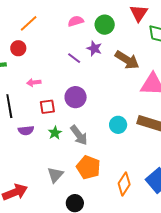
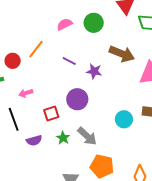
orange line: (29, 23) -> (36, 49), moved
purple star: (94, 48) -> (94, 71), moved
pink arrow: (34, 82) -> (26, 93), moved

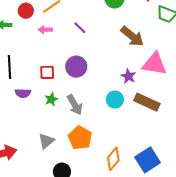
purple star: (94, 71) -> (128, 76), moved
pink arrow: (26, 93) -> (45, 30), moved

